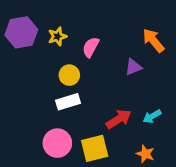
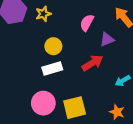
pink semicircle: (91, 47) -> (87, 23), moved
red arrow: (119, 119) -> (92, 63), moved

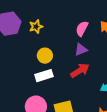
pink semicircle: (87, 23) -> (82, 29), moved
purple triangle: (107, 39) -> (81, 50), moved

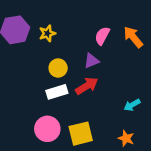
purple triangle: (81, 50) -> (91, 61), moved
red arrow: (80, 71) -> (87, 86), moved

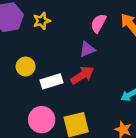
yellow circle: (58, 68) -> (26, 67), moved

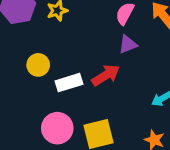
purple triangle: (87, 49) -> (128, 44), moved

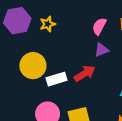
yellow circle: (38, 65) -> (33, 66), size x1.5

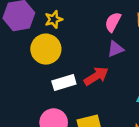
yellow circle: (33, 66) -> (46, 49), moved

